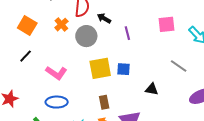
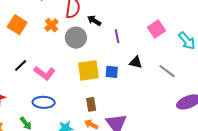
pink square: (166, 24) -> (156, 29), turned -30
black line: (26, 56) -> (21, 66), moved
black triangle: (152, 89) -> (136, 62), moved

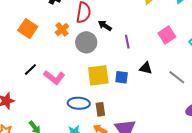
blue ellipse: (44, 102) -> (79, 103), moved

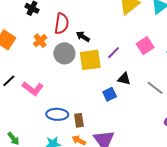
purple line: (127, 42) -> (114, 53), moved, turned 56
yellow square: (98, 75) -> (90, 60), moved
blue square: (122, 77) -> (110, 94), moved, turned -32

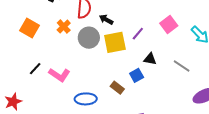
brown rectangle: (79, 120) -> (117, 88), moved, turned -40

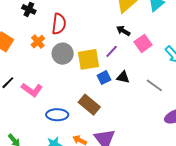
black arrow: (106, 20) -> (123, 31), moved
blue square: (137, 75) -> (104, 78), moved
brown rectangle: (117, 88) -> (89, 105), size x1.5

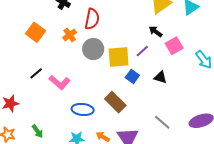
black triangle: (123, 77) -> (160, 77), moved
blue square: (104, 78) -> (132, 76), turned -32
gray line: (154, 85) -> (162, 122), moved

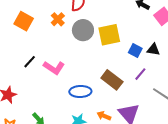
purple line: (142, 51) -> (140, 74), moved
blue square: (132, 76) -> (135, 51), moved

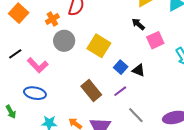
gray circle: (83, 30) -> (64, 41), moved
yellow square: (109, 35) -> (99, 46), turned 30
blue ellipse: (80, 91) -> (35, 93), moved

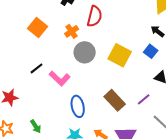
blue square: (121, 67) -> (151, 51), moved
blue ellipse: (35, 93) -> (78, 106), moved, turned 70

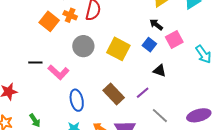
orange square: (38, 27) -> (49, 21), moved
orange cross: (72, 31) -> (70, 15), moved, turned -32
black line: (37, 68) -> (35, 62), turned 40

